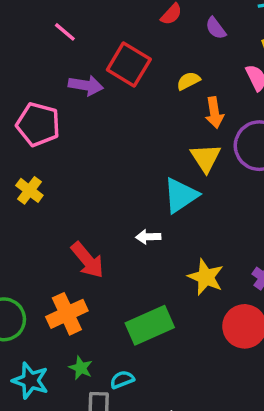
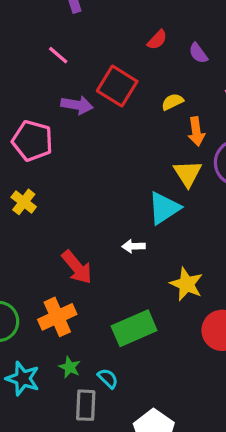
cyan semicircle: (122, 380) -> (108, 378), turned 65

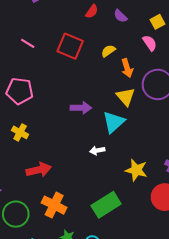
pink line: (58, 55) -> (28, 43), moved
purple arrow: (77, 105) -> (81, 108), moved
red arrow: (77, 267) -> (39, 170), moved, turned -55
orange cross: (57, 317) -> (54, 205), turned -30

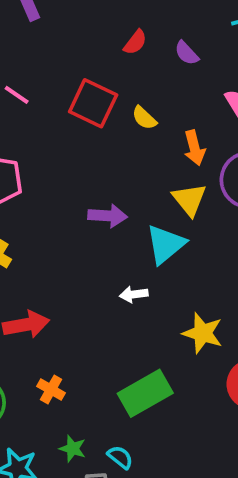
yellow semicircle: (108, 51) -> (144, 118), moved, turned -104
orange cross: (54, 205) -> (51, 390), size x0.6

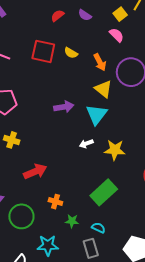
red semicircle: (135, 42) -> (58, 16), turned -152
yellow star: (203, 333) -> (115, 150), moved
green star: (73, 449) -> (72, 221), moved

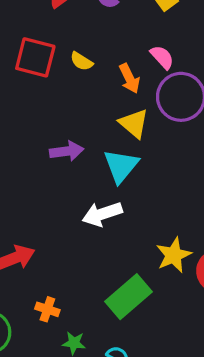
pink semicircle: (117, 35) -> (162, 57), moved
white arrow: (86, 144) -> (102, 214), size x1.6
yellow star: (115, 150) -> (174, 255), moved, turned -30

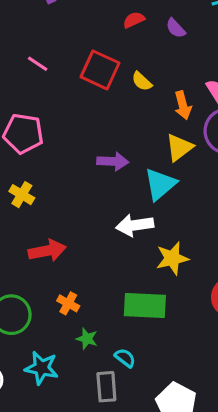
yellow triangle: (134, 124) -> (179, 147), turned 32
yellow star: (174, 255) -> (172, 258), moved
green rectangle: (129, 297) -> (145, 306), turned 33

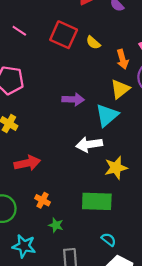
cyan semicircle: (125, 358) -> (109, 240), moved

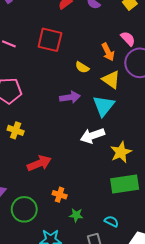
yellow semicircle: (93, 43) -> (82, 67), moved
yellow triangle: (120, 89) -> (111, 80), turned -36
green rectangle: (97, 201) -> (125, 184), moved
cyan semicircle: (109, 240) -> (111, 221), moved

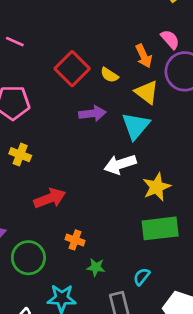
red square: (50, 40) -> (72, 69), moved, turned 30
cyan semicircle: (111, 221) -> (142, 277), turned -80

